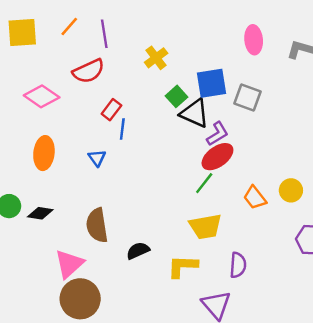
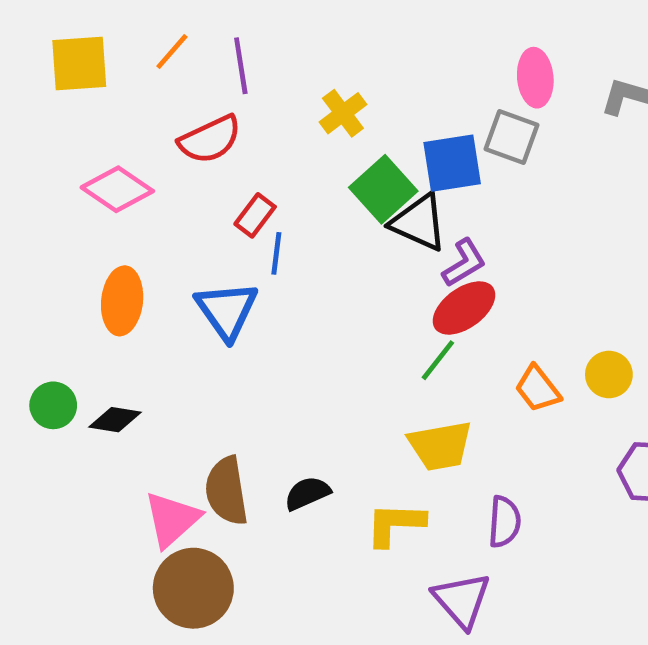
green square: (177, 96) -> (383, 189), size x1.5
gray square: (248, 98) -> (512, 137), moved
blue triangle: (97, 158) -> (227, 310), size x1.8
brown semicircle: (97, 225) -> (227, 491), moved

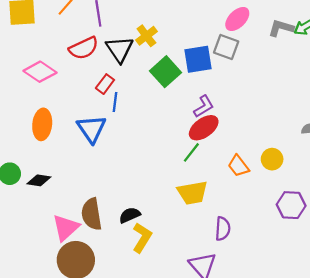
pink ellipse: (535, 78) -> (237, 19), turned 50
black triangle: (419, 222) -> (120, 49), moved, turned 32
yellow L-shape: (395, 524) -> (142, 238), moved, turned 120

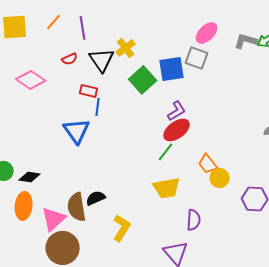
red semicircle: (84, 48) -> (70, 59), size x0.6
red rectangle: (105, 84) -> (89, 91), turned 66
orange ellipse: (42, 124) -> (24, 206), moved
yellow circle: (272, 159) -> (220, 178), moved
black semicircle: (130, 215) -> (96, 198), moved

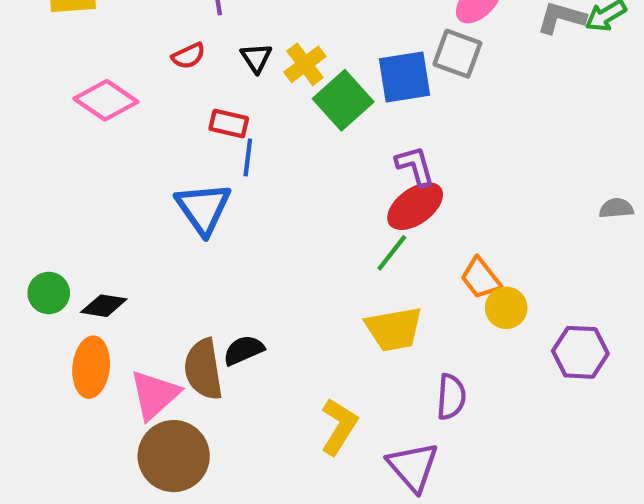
yellow cross: (126, 48) -> (305, 64), moved
black triangle: (102, 60) -> (256, 58), size x0.6
purple L-shape: (177, 111) -> (415, 166), turned -75
yellow L-shape: (122, 228) -> (339, 426), moved

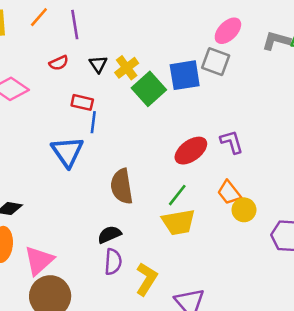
purple L-shape: (415, 166) -> (232, 142), moved
green line: (392, 253) -> (177, 195), moved
black semicircle: (244, 350) -> (109, 235), moved
brown semicircle: (203, 369) -> (122, 186), moved
purple semicircle: (451, 397) -> (113, 262), moved

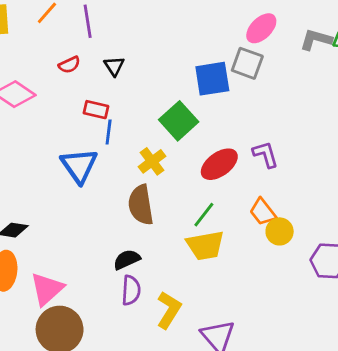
yellow cross: (127, 68) -> (152, 161), moved
green square: (149, 89) -> (179, 121), moved

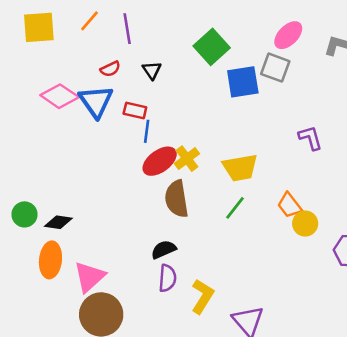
green square: (179, 121) -> (212, 47), moved
purple L-shape: (266, 154) -> (310, 138), moved
red ellipse: (219, 164) -> (160, 161), moved
blue triangle: (79, 166) -> (96, 101), moved
yellow trapezoid: (205, 245) -> (240, 168), moved

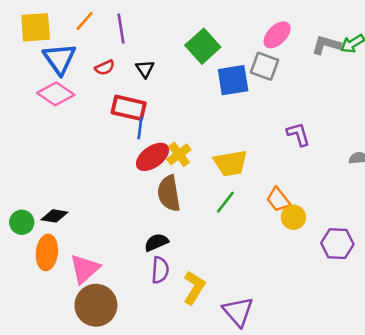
blue triangle: (96, 101) -> (59, 59), moved
red rectangle: (135, 110) -> (129, 108), size x1.5
green circle: (25, 214) -> (22, 222), moved

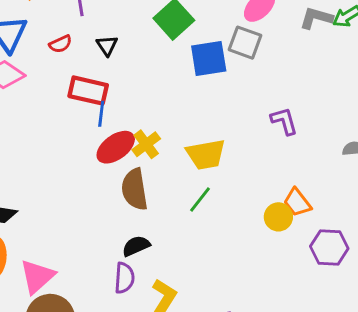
orange trapezoid: (278, 200) -> (297, 202), moved
black semicircle: (156, 242) -> (136, 246), moved

